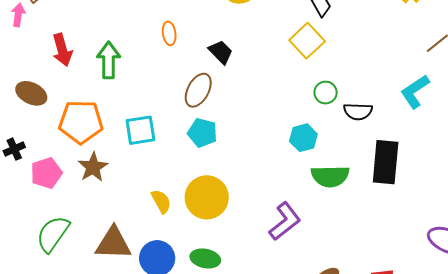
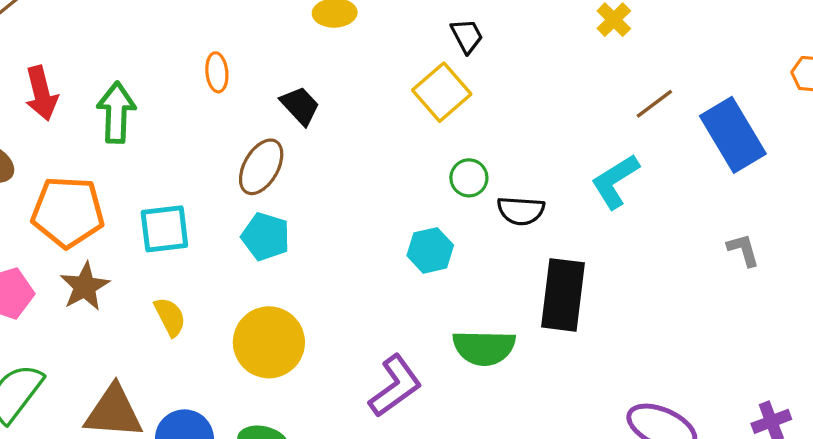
green semicircle: (330, 176) -> (484, 348), moved
yellow semicircle: (161, 201) -> (170, 317), moved

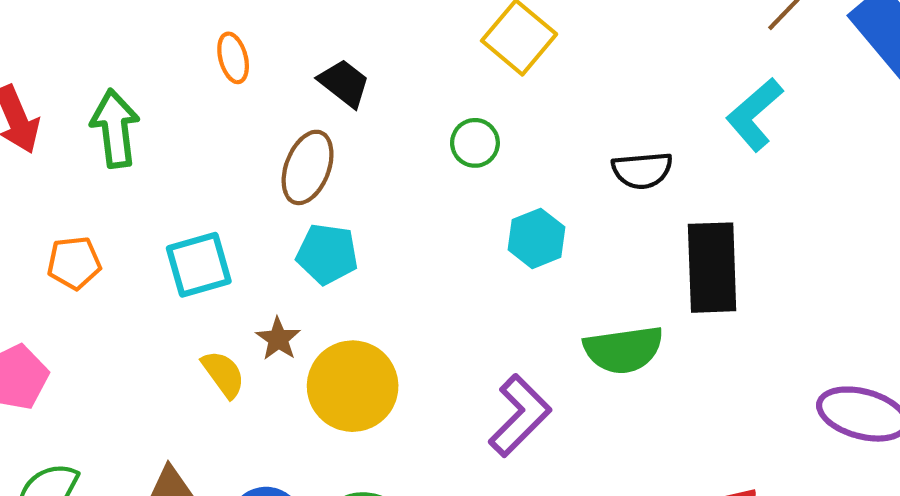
green circle: (469, 178) -> (475, 143), moved
orange pentagon: (68, 212) -> (74, 263), size x0.6
brown star: (85, 286) -> (278, 339), moved, size x0.7

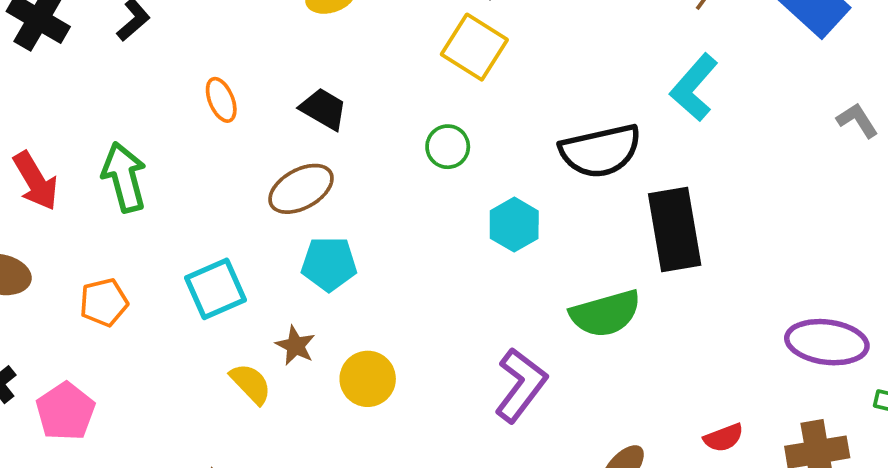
brown ellipse: (308, 167) -> (301, 189), turned 48
black semicircle: (642, 170) -> (600, 151), size x1.5
yellow circle: (353, 386) -> (368, 379), size x0.7

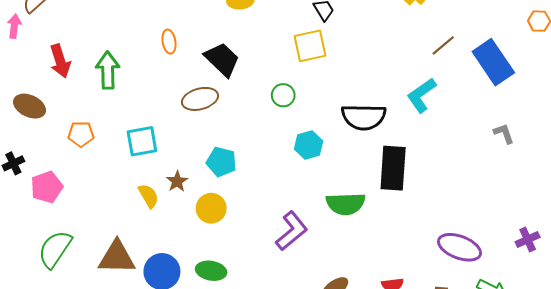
yellow square: (474, 47) -> (310, 46), turned 32
black trapezoid: (323, 109) -> (222, 59), size x1.4
cyan pentagon: (329, 264) -> (221, 162), moved

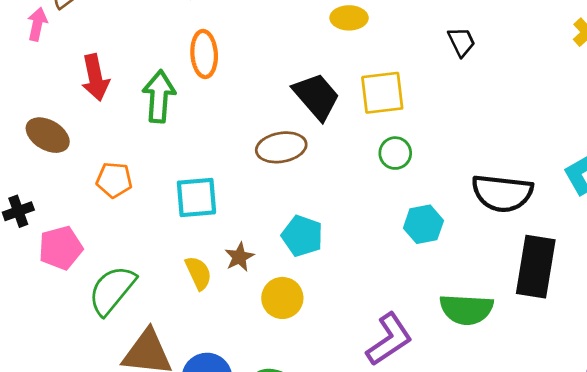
orange ellipse: (169, 42) -> (204, 54), moved, size x1.4
yellow square: (310, 46) -> (382, 93), moved
green semicircle: (55, 249) -> (112, 290), moved

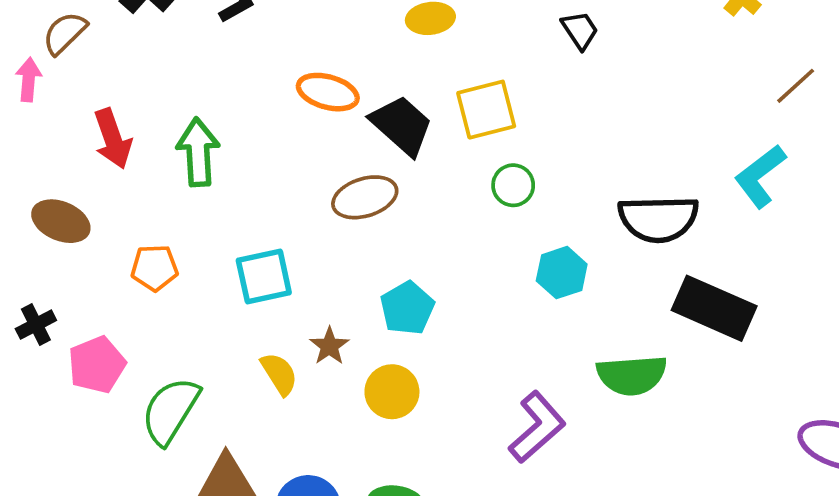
orange ellipse: (204, 54) -> (328, 92), moved, turned -63
cyan pentagon: (302, 236) -> (407, 308), turned 30
black rectangle: (536, 267) -> (714, 308), turned -68

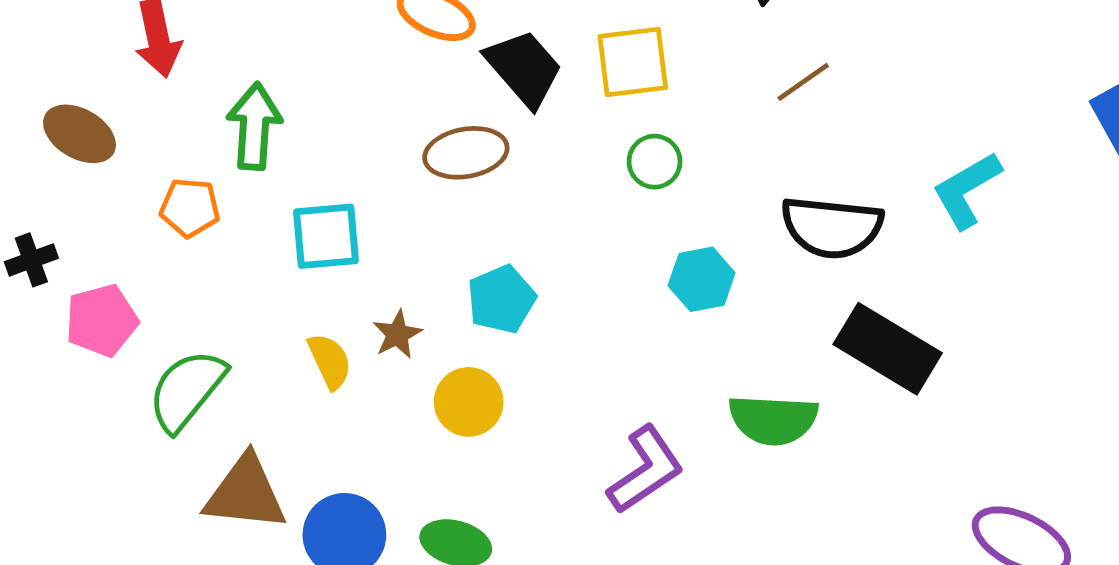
brown line: (796, 86) -> (803, 82), moved
green arrow: (198, 152) -> (254, 126), moved

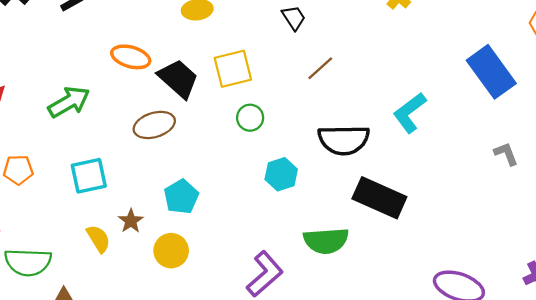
green arrow: (254, 126) -> (69, 102), moved, turned 63
green semicircle: (187, 390) -> (28, 262), turned -120

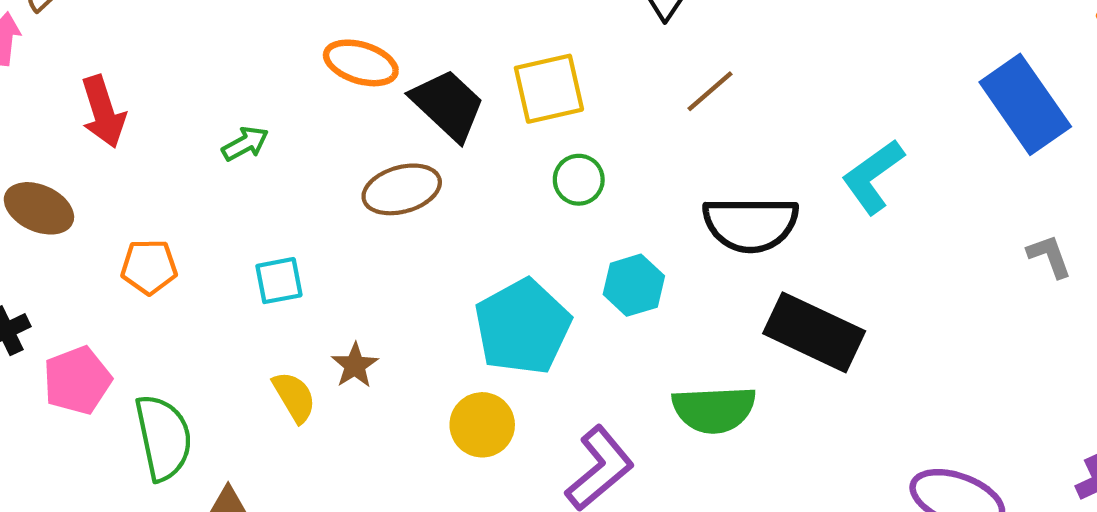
green arrow: (69, 102) -> (245, 144), size x0.6
cyan square: (89, 176) -> (279, 281), size x0.7
cyan pentagon: (181, 197) -> (523, 327), moved, size x1.5
yellow circle: (171, 251) -> (482, 425), moved
green semicircle: (28, 262) -> (163, 438), turned -105

